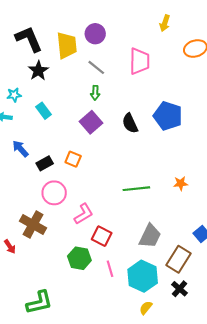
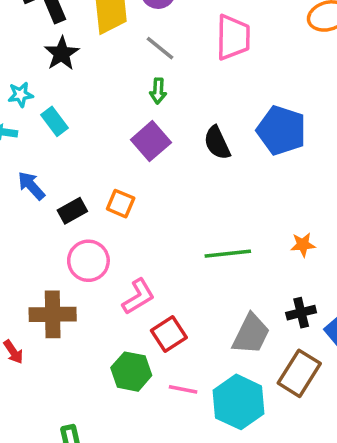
cyan rectangle: (44, 111) -> (54, 121), moved
brown cross: (33, 224) -> (53, 314), turned -30
red square: (102, 236) -> (169, 334), turned 30
pink line: (110, 269) -> (183, 389), turned -63
black cross: (180, 289) -> (301, 313), moved, turned 35

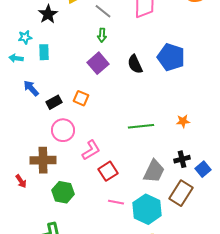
cyan rectangle: (54, 121) -> (44, 52), turned 35
green hexagon: (131, 372) -> (63, 192), moved

